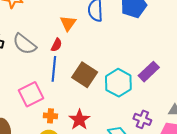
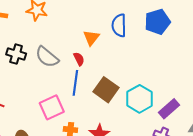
red semicircle: (56, 45) -> (79, 59), turned -56
purple rectangle: (149, 72) -> (169, 109), moved

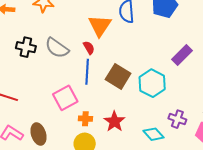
orange triangle: (91, 38) -> (100, 26), size x1.4
purple rectangle: (169, 109) -> (182, 55), moved

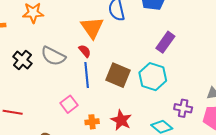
black cross: (26, 47) -> (22, 60), turned 36
purple rectangle: (182, 55) -> (165, 42), moved
pink square: (65, 98) -> (69, 104), size x0.7

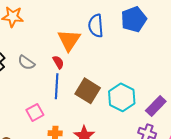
purple rectangle: (165, 42) -> (156, 106), moved
gray semicircle: (53, 56) -> (26, 63), size x0.7

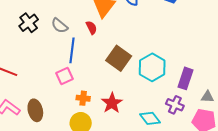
blue line: (57, 86) -> (72, 50), moved
purple rectangle: (156, 106) -> (186, 78), turned -30

